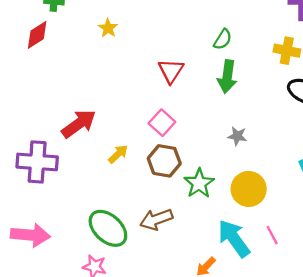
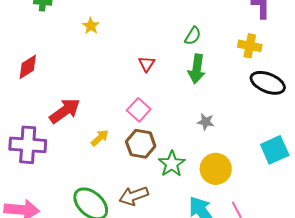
red diamond: (37, 35) -> (28, 67), moved
red triangle: (171, 71) -> (147, 64), size x0.7

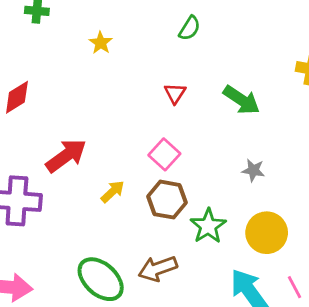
green semicircle: (193, 36) -> (190, 28), moved
green arrow: (197, 69) -> (241, 100), turned -64

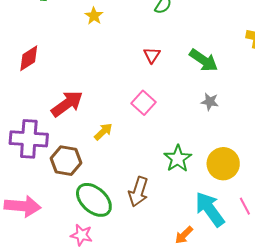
gray star: (253, 170) -> (210, 102), moved
brown hexagon: (167, 200) -> (66, 161), moved
brown arrow: (158, 269) -> (138, 192), turned -52

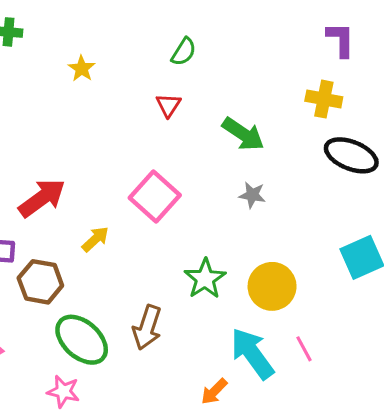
red triangle: (152, 55) -> (168, 105), moved
pink square: (144, 103) -> (155, 197), size x1.4

